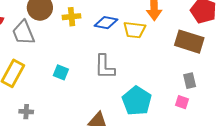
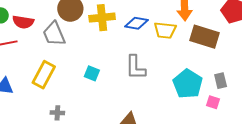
yellow cross: (72, 17) -> (102, 18), size x1.4
brown rectangle: (189, 42) -> (205, 37), moved
cyan pentagon: (137, 101) -> (188, 84), moved

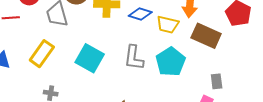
cyan square: (92, 73) -> (90, 58), size x1.8
cyan pentagon: (188, 84) -> (171, 62), moved

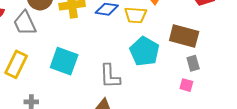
brown rectangle: (206, 36) -> (184, 36), moved
gray L-shape: (134, 58) -> (110, 76), moved

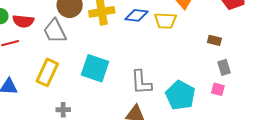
brown rectangle: (184, 36) -> (214, 40), size x0.5
cyan pentagon: (144, 51) -> (180, 95), moved

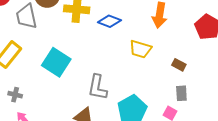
yellow trapezoid: (165, 21) -> (140, 49), moved

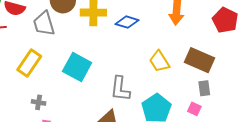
yellow trapezoid: (140, 49) -> (159, 61), moved, turned 45
brown rectangle: (179, 65) -> (199, 60), size x2.0

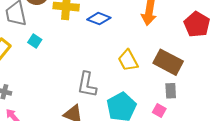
cyan square: (77, 67) -> (35, 41), moved, size x0.5

